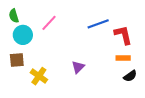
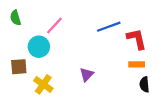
cyan circle: (23, 35) -> (39, 47), moved
black semicircle: (130, 76) -> (144, 84), turned 120

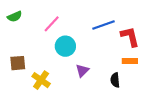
green semicircle: (15, 18) -> (15, 17), turned -96
cyan circle: (39, 47) -> (65, 46), moved
black semicircle: (144, 84) -> (115, 80), moved

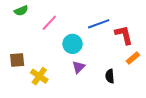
green semicircle: (15, 17) -> (21, 11), moved
cyan circle: (65, 46) -> (72, 44), moved
orange rectangle: (130, 61) -> (133, 58), moved, turned -40

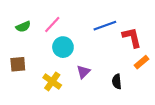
green semicircle: (21, 11) -> (23, 27), moved
cyan circle: (72, 44) -> (63, 47), moved
yellow cross: (39, 76) -> (52, 81), moved

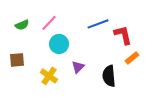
black semicircle: (117, 81) -> (109, 76), size x1.5

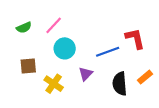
blue line: (98, 24) -> (108, 52), moved
orange rectangle: (132, 58) -> (145, 77), moved
brown square: (17, 60) -> (28, 66), moved

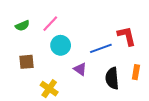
purple triangle: (86, 74) -> (80, 69), turned -40
orange rectangle: (145, 77) -> (136, 72), turned -40
yellow cross: (54, 84) -> (49, 89), moved

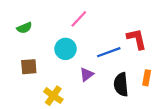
pink line: (50, 24) -> (79, 19), moved
purple triangle: (80, 69) -> (87, 74), turned 48

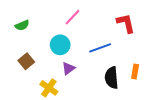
red L-shape: (137, 39) -> (126, 23), moved
brown square: (29, 67) -> (26, 61), turned -35
purple triangle: (87, 74) -> (68, 68), moved

